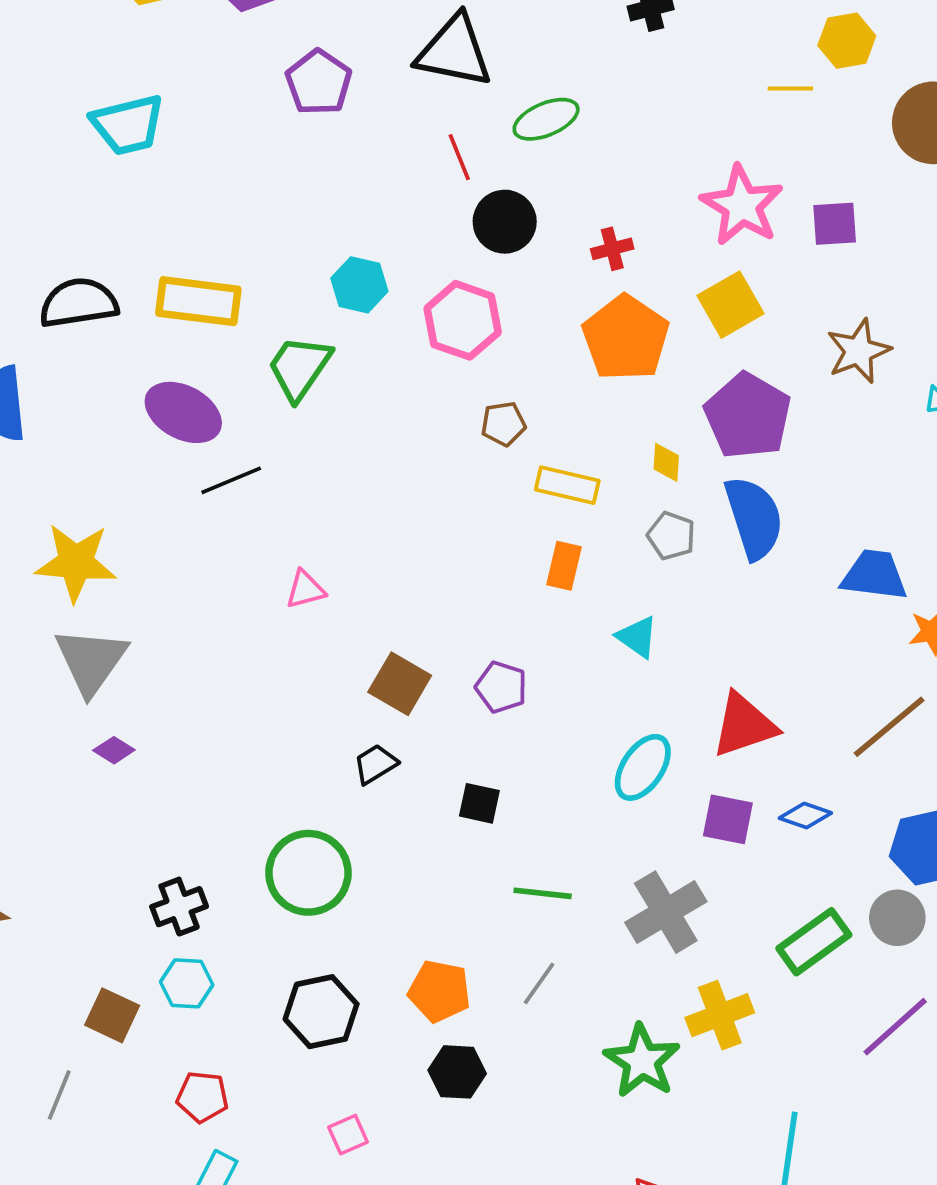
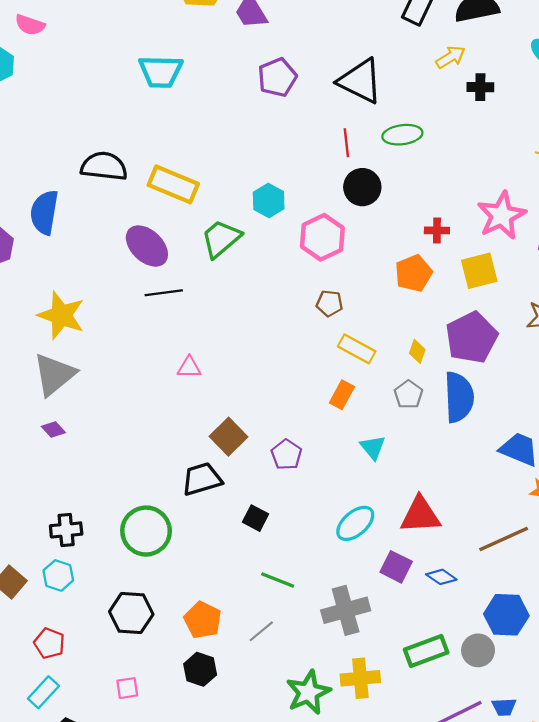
red cross: (612, 249) -> (437, 230), moved
orange pentagon: (626, 338) -> (414, 273), size x0.7
black trapezoid: (375, 764) -> (202, 479), size x1.5

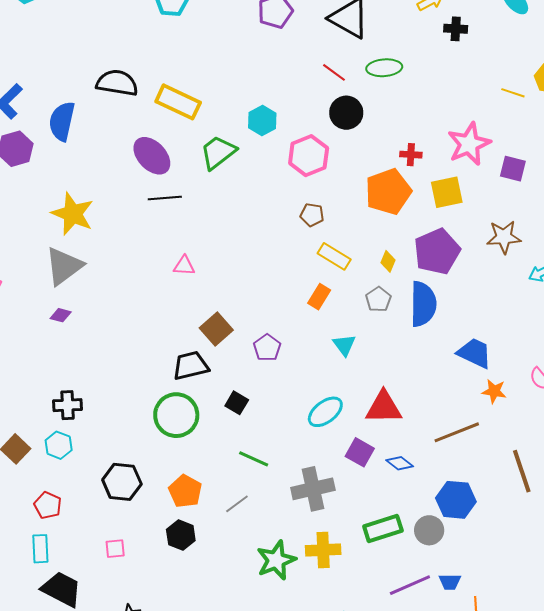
red line: (346, 143) -> (334, 72), turned -50
orange pentagon: (414, 273) -> (388, 192), size x1.4
purple diamond: (53, 430) -> (61, 315), turned -35
green circle: (146, 531) -> (176, 415), moved
cyan rectangle: (43, 692) -> (40, 549), turned -48

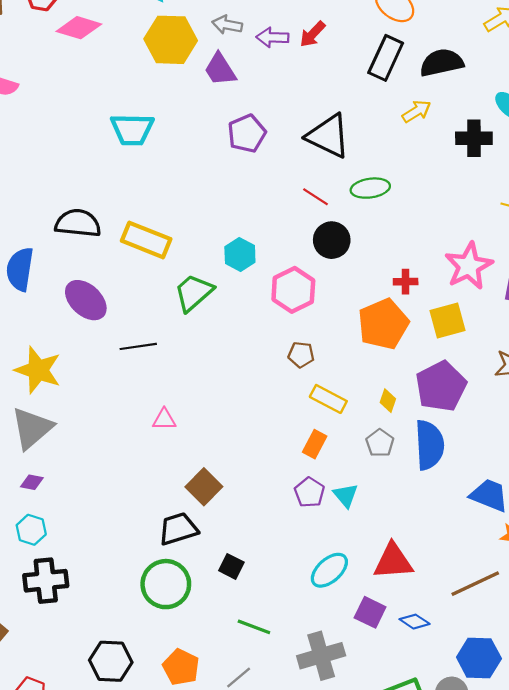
black cross: (456, 29) -> (474, 138), moved, size x1.4
purple ellipse: (152, 156) -> (86, 300), moved
purple pentagon: (267, 348) -> (309, 492), moved
black cross: (68, 405) -> (46, 581), size x1.4
cyan hexagon: (59, 445) -> (31, 530), moved

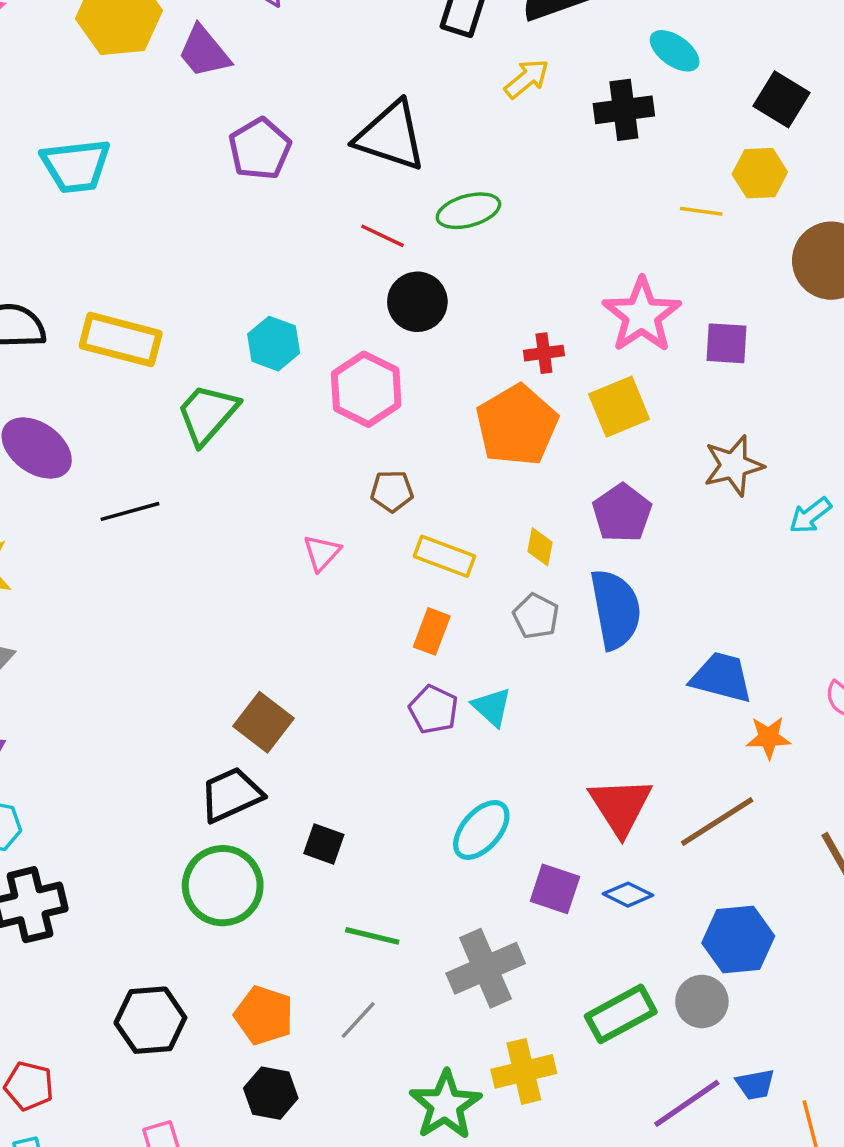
purple pentagon: (441, 386) -> (622, 513), size x0.7
pink triangle: (164, 419) -> (322, 553), moved, turned -40
red triangle: (393, 561) -> (621, 806), moved, turned -51

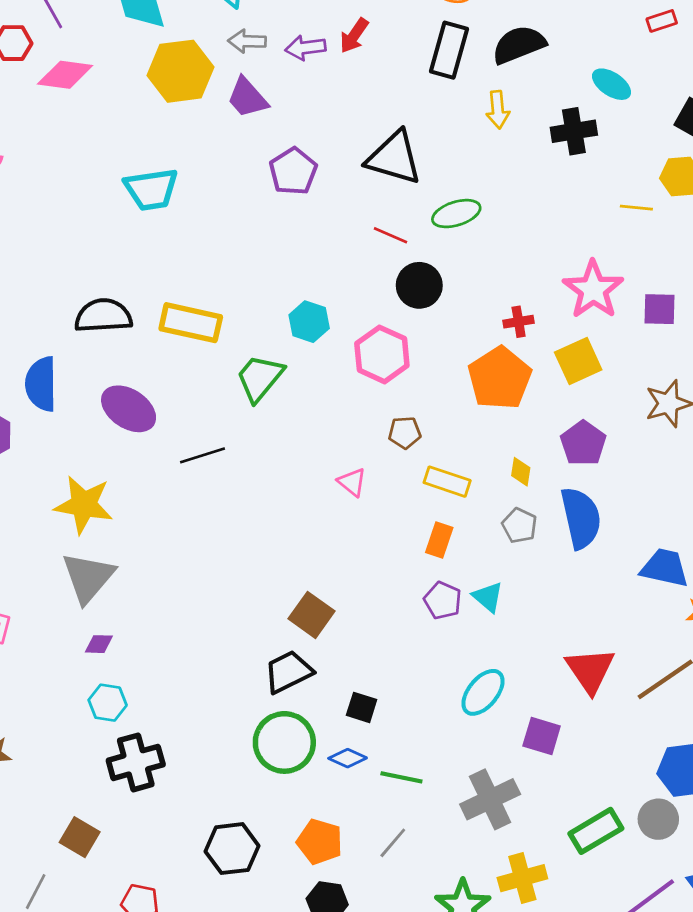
yellow arrow: (527, 79) -> (498, 110), turned 126
pink triangle: (322, 553) -> (352, 482), turned -32
blue diamond: (628, 895) -> (348, 758), moved

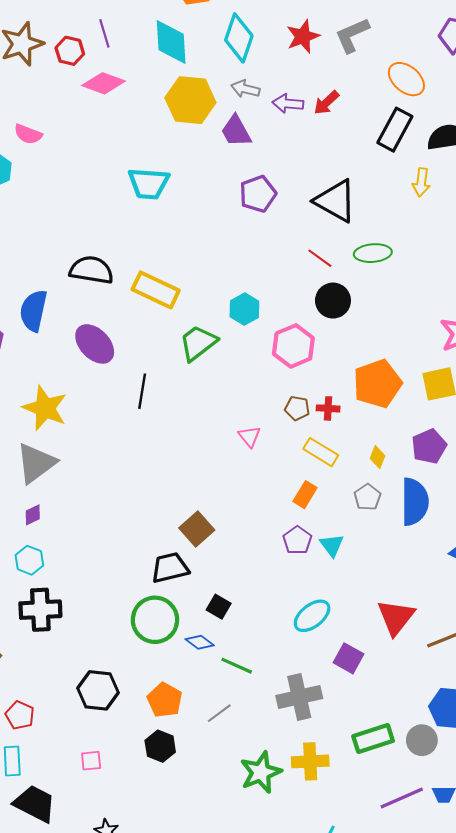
red cross: (519, 322) -> (328, 408), moved
black line: (202, 455) -> (142, 391), turned -76
purple diamond: (99, 644) -> (33, 515), turned -40

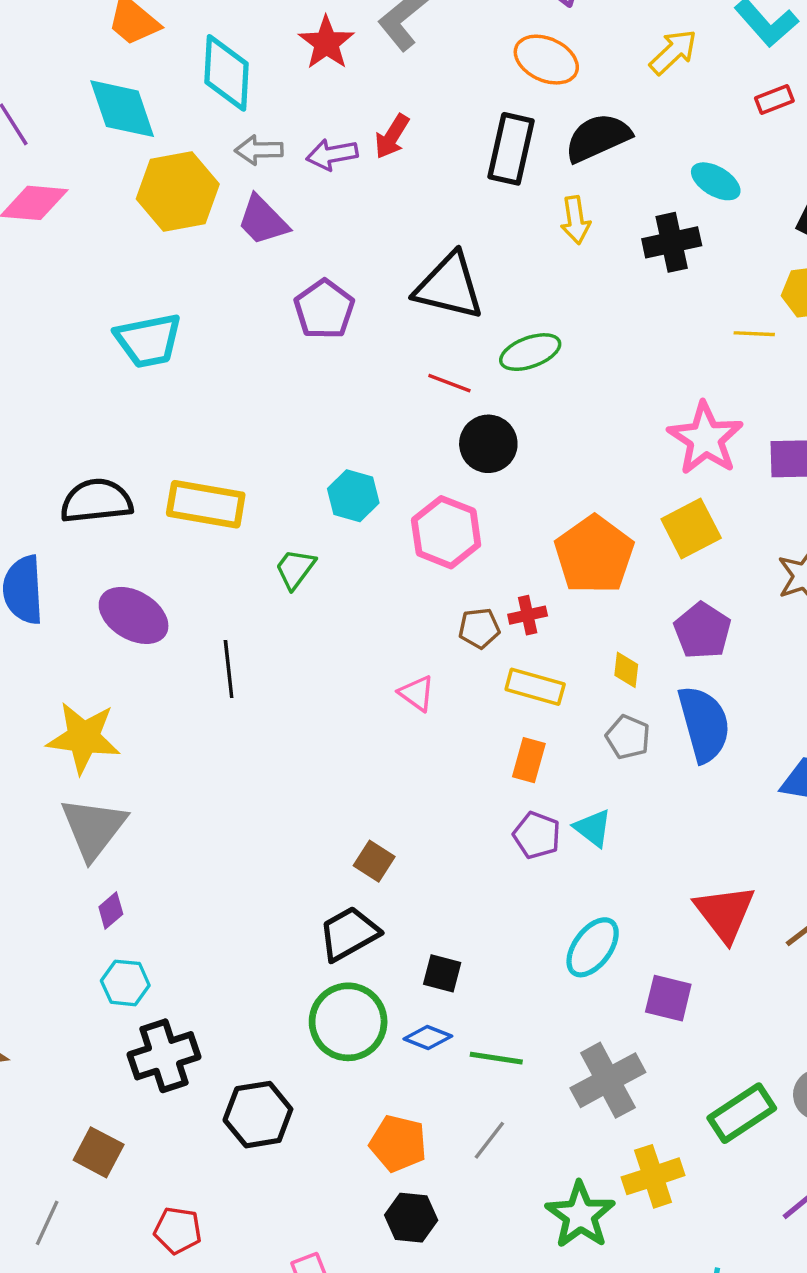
orange ellipse: (406, 79) -> (546, 60), moved
green trapezoid: (198, 343) -> (295, 569), size x0.7
brown square: (197, 529) -> (374, 861), size x0.7
black hexagon: (98, 690) -> (258, 1115), moved

